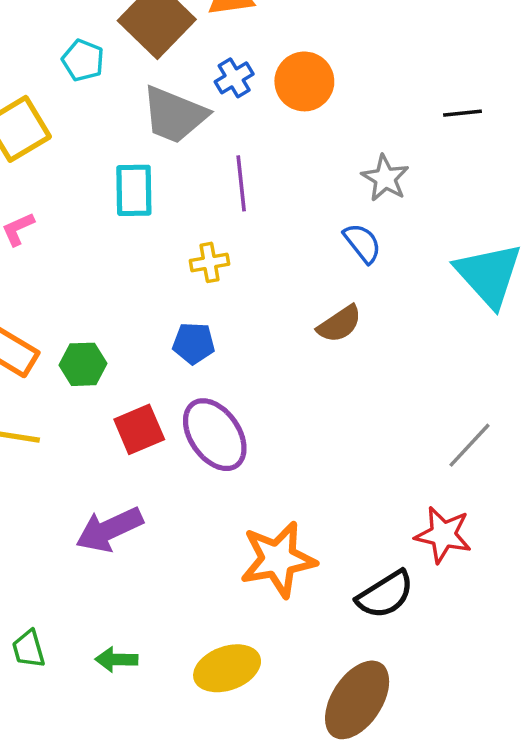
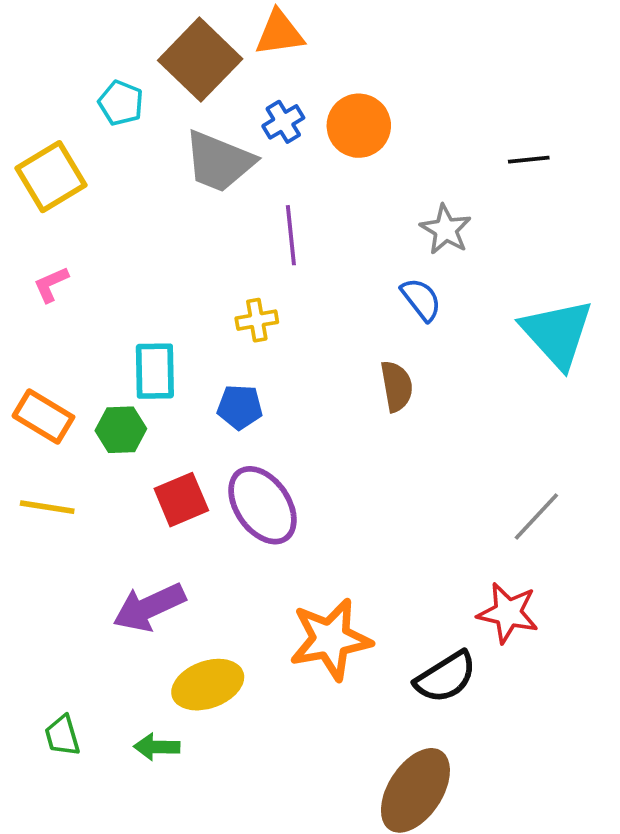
cyan rectangle: (134, 190) -> (155, 371), moved
brown semicircle: (339, 324) -> (397, 386), turned -66
yellow ellipse: (227, 668) -> (208, 685), moved

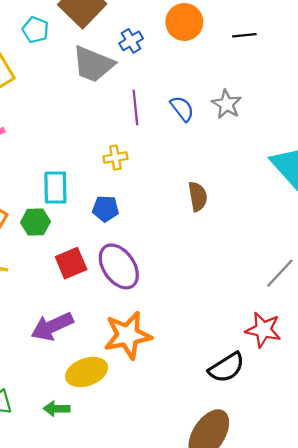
orange circle: (359, 126) -> (184, 22), moved
black line: (529, 160) -> (244, 35), moved
blue semicircle: (421, 299) -> (182, 109), moved
orange star: (330, 639) -> (128, 335), moved

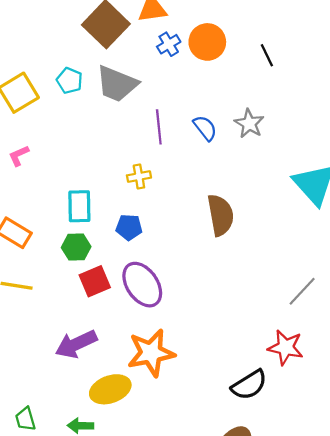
cyan pentagon: (35, 30) -> (69, 81), moved
black line: (244, 35) -> (267, 55), turned 70
blue cross: (131, 41) -> (169, 44), moved
brown semicircle: (198, 196) -> (221, 215), size x1.4
green hexagon: (35, 222) -> (76, 247), moved

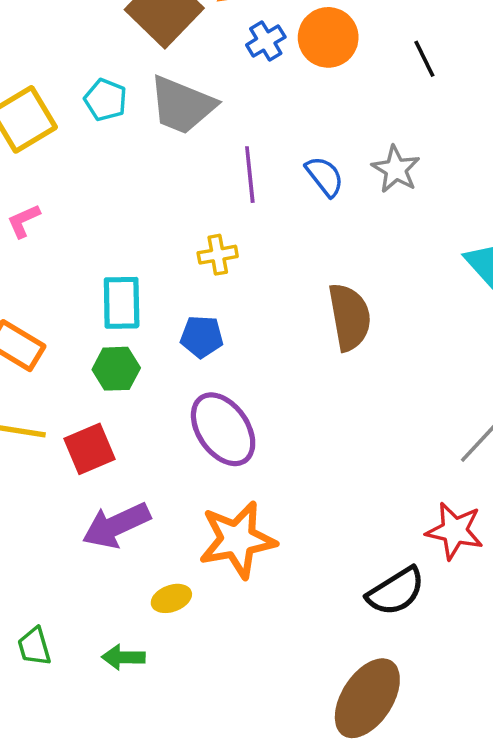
red square: (95, 281) -> (89, 449), moved
yellow ellipse: (110, 389) -> (171, 598), size x0.6

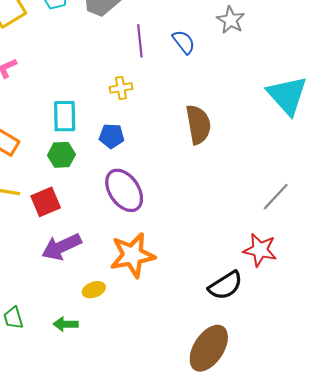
gray star: (396, 169) -> (231, 20), moved

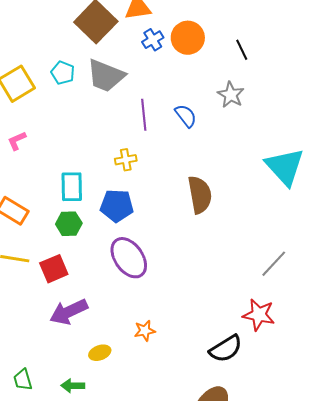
blue pentagon: (112, 136) -> (117, 206), size x1.4
orange star: (132, 255) -> (145, 331), moved, size x0.5

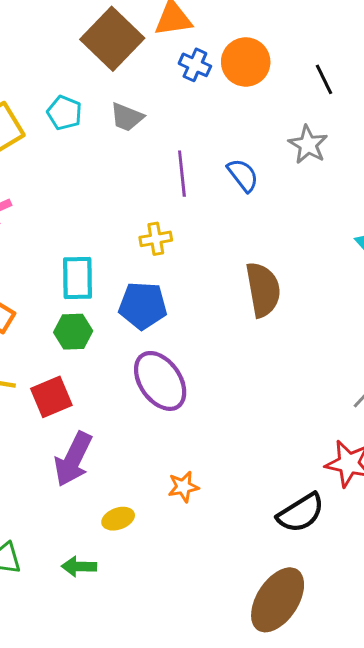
blue cross: (153, 40) -> (195, 65), turned -35
gray trapezoid: (106, 76) -> (127, 117), size x0.6
purple arrow: (69, 312) -> (73, 459), turned -39

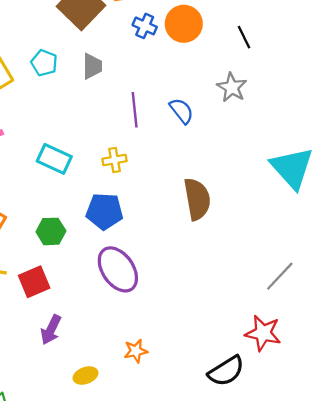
gray trapezoid: (127, 117) -> (92, 66), turned -112
cyan rectangle: (77, 278) -> (54, 159), moved, turned -64
purple arrow: (73, 459) -> (51, 330), size x0.7

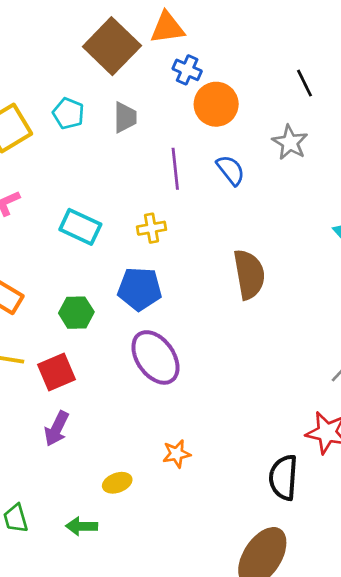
orange circle: (184, 24) -> (216, 104), moved
purple arrow: (51, 330) -> (57, 429), moved
black semicircle: (226, 371) -> (283, 477), turned 126

